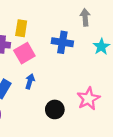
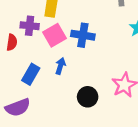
blue cross: (62, 42) -> (83, 35), moved

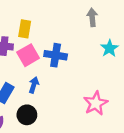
black circle: (88, 97) -> (27, 115), moved

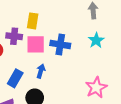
cyan star: (109, 48) -> (96, 40), moved
pink square: (28, 55) -> (36, 44), turned 30

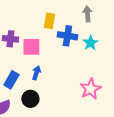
yellow rectangle: (33, 21) -> (49, 21), moved
blue cross: (60, 44) -> (67, 36), moved

